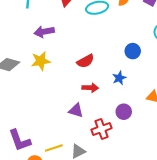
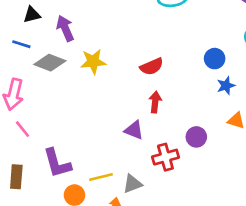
purple arrow: (44, 32) -> (65, 28), moved, turned 72
blue star: (119, 78) -> (226, 86), moved
red arrow: (90, 88) -> (155, 102), turned -91

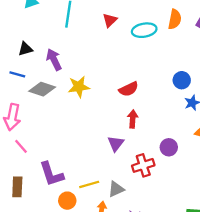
purple triangle: (134, 130) -> (116, 144), turned 48

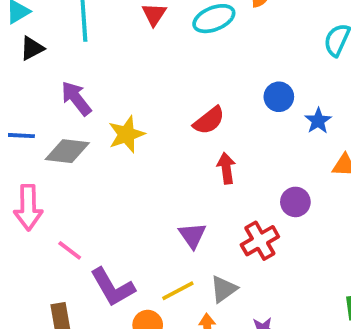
black triangle: (25, 49) -> (32, 48), moved
blue circle: (182, 80) -> (279, 97), moved
purple triangle: (116, 144) -> (192, 235), moved
pink line: (21, 146) -> (70, 250), moved

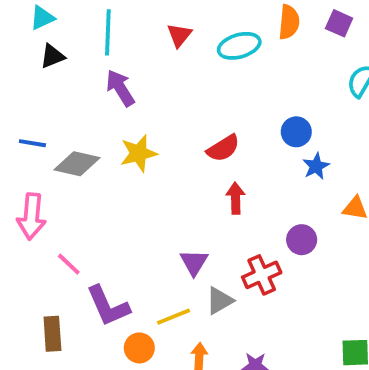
purple arrow: (76, 98) -> (120, 88), moved
blue star: (318, 121) -> (316, 166), moved
gray triangle: (224, 289) -> (220, 301), moved

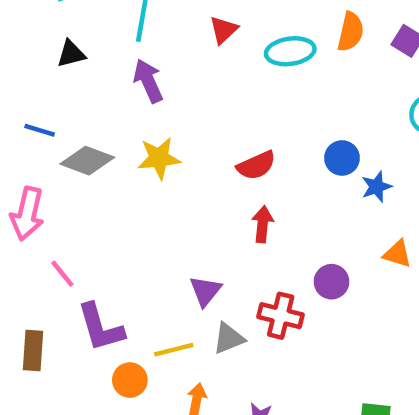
black triangle: (52, 56) -> (71, 54), moved
blue star: (316, 166) -> (376, 187), moved
red cross: (262, 275) -> (281, 316), turned 30

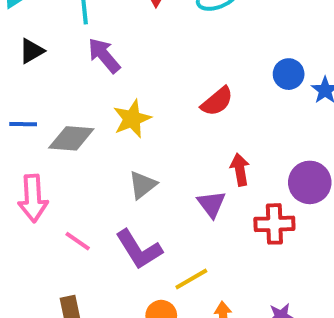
red arrow: (263, 224) -> (240, 170), moved
purple circle: (331, 282) -> (310, 182), size x1.4
purple triangle: (205, 291) -> (211, 204), moved
purple L-shape: (101, 327) -> (139, 249), moved
gray triangle: (229, 338) -> (143, 185), moved

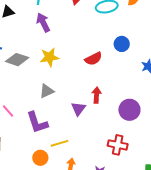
blue circle: (289, 74) -> (122, 44), moved
red cross: (274, 224) -> (118, 145), moved

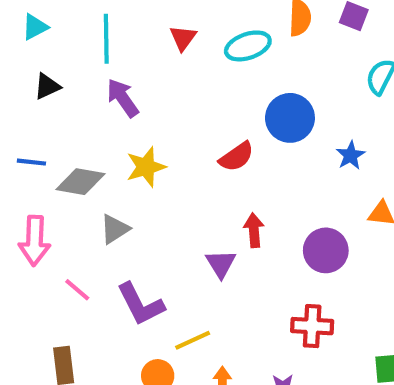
blue circle: (122, 44) -> (290, 118), size x1.5
gray triangle: (47, 91) -> (115, 229), moved

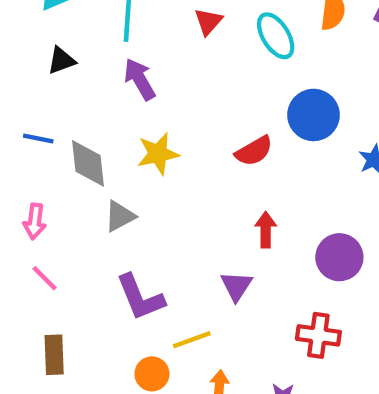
cyan ellipse: (248, 46) -> (276, 36), turned 72
gray diamond: (80, 182) -> (88, 163), turned 69
pink arrow: (35, 241) -> (35, 221), size x0.7
purple triangle: (221, 264) -> (236, 286), moved
pink line: (77, 290) -> (45, 278), moved

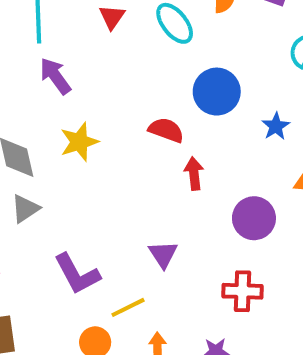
red semicircle: (254, 151) -> (166, 130), turned -124
gray triangle: (120, 216) -> (25, 209), moved
red arrow: (266, 230) -> (194, 174), moved

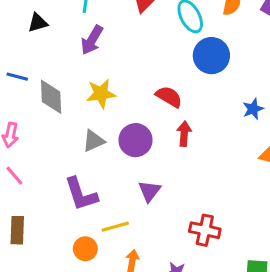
purple arrow: (55, 76) -> (92, 40), turned -124
blue circle: (217, 92) -> (211, 56), moved
gray triangle: (25, 209) -> (94, 141), moved
purple circle: (254, 218) -> (136, 140), moved

